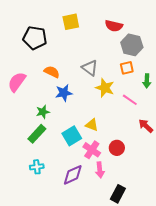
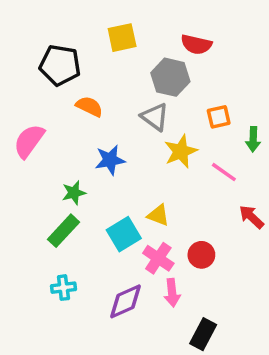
gray hexagon: (132, 45) -> (170, 77), moved
orange semicircle: (52, 72) -> (89, 107), moved
yellow star: (105, 88) -> (181, 151), turned 30

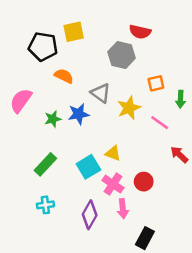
yellow square: (122, 38) -> (74, 32), moved
gray triangle: (155, 117) -> (101, 93), moved
green star: (74, 193) -> (53, 119), moved
purple diamond: (126, 301) -> (90, 215), turned -36

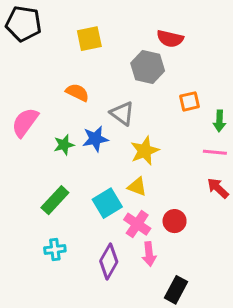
black pentagon: (43, 46) -> (24, 24), moved
yellow star: (129, 108) -> (145, 151), moved
pink line: (160, 123) -> (215, 152), moved, turned -30

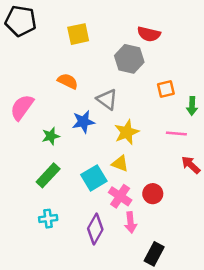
green star: (64, 145) -> (51, 136), moved
pink line: (215, 152) -> (176, 133), moved

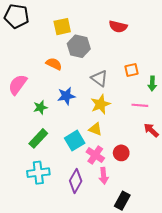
gray hexagon: (129, 59) -> (79, 46), moved
gray triangle: (107, 99) -> (99, 78), moved
cyan cross: (48, 219) -> (38, 173), size x1.5

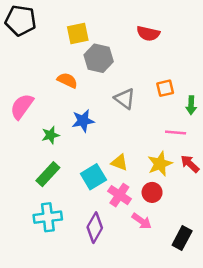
yellow star: (100, 104) -> (160, 164), moved
pink arrow: (104, 176) -> (142, 221), moved, turned -49
black rectangle: (122, 201) -> (182, 238), moved

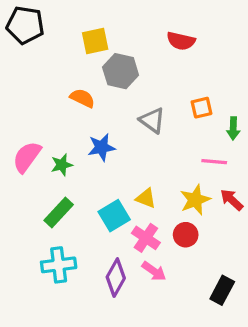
pink semicircle: (22, 106) -> (27, 157), moved
pink arrow: (142, 221) -> (154, 271), moved

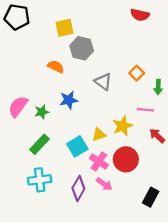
red semicircle: (181, 41) -> (140, 15), moved
orange square: (202, 108) -> (137, 73), turned -32
yellow triangle: (146, 198) -> (99, 135), turned -40
yellow star: (195, 200) -> (123, 126), moved
red circle: (186, 235) -> (126, 159), size x1.5

